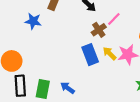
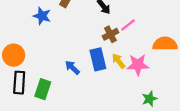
blue arrow: (68, 88) -> (72, 68), moved

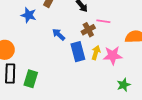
pink line: (128, 25) -> (103, 21), turned 48
yellow arrow: (119, 61) -> (96, 53), turned 56
blue arrow: (72, 68) -> (59, 34), moved

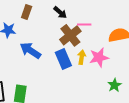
brown cross: (88, 30) -> (70, 35), size x1.5
blue arrow: (59, 34) -> (30, 50), moved, size x1.5

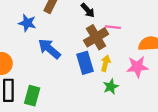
pink star: (99, 57) -> (137, 67), moved
green star: (114, 85) -> (111, 87), moved

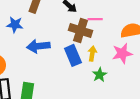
brown cross: (96, 37) -> (81, 30), turned -35
blue arrow: (49, 49) -> (38, 46), turned -40

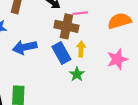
pink star: (122, 53) -> (117, 59), moved
green star: (100, 75) -> (77, 74), moved

